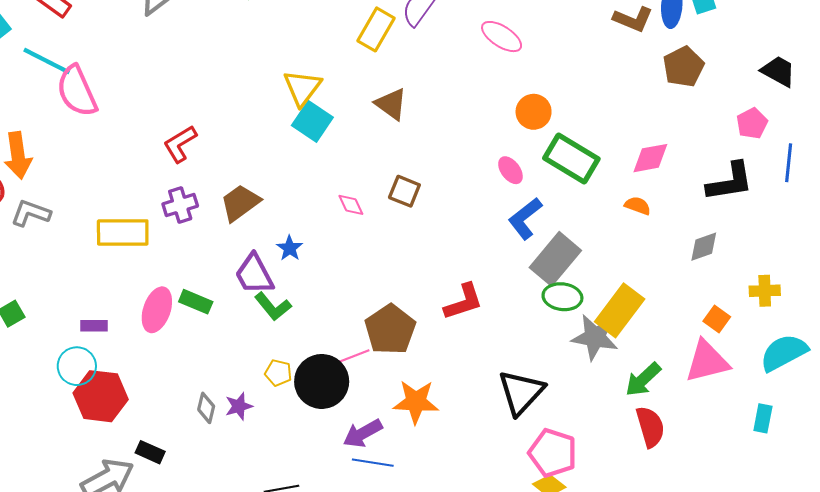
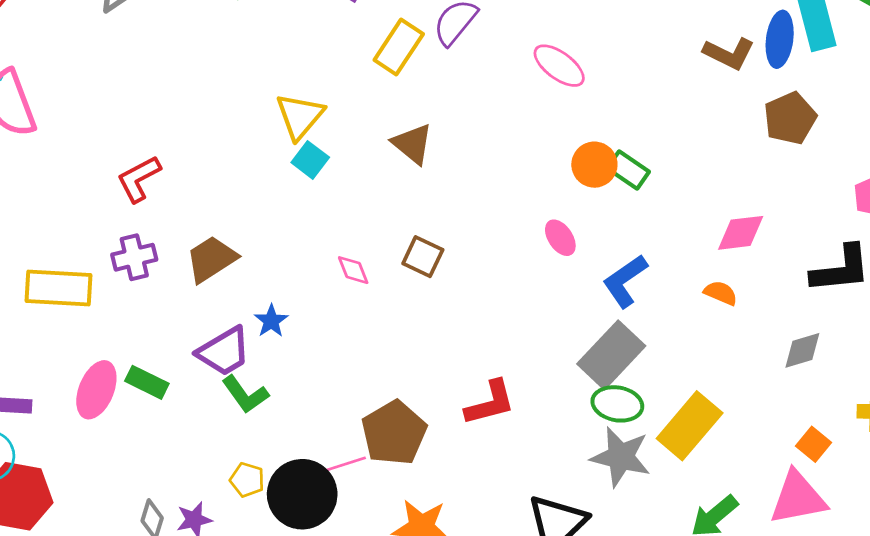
cyan square: (312, 121) -> (310, 160), size x0.7
green rectangle: (571, 158) -> (628, 170), moved, size x0.6
blue L-shape: (525, 218) -> (625, 281), moved
purple trapezoid: (254, 274) -> (224, 352), turned -96
gray star: (595, 337) -> (621, 457), moved

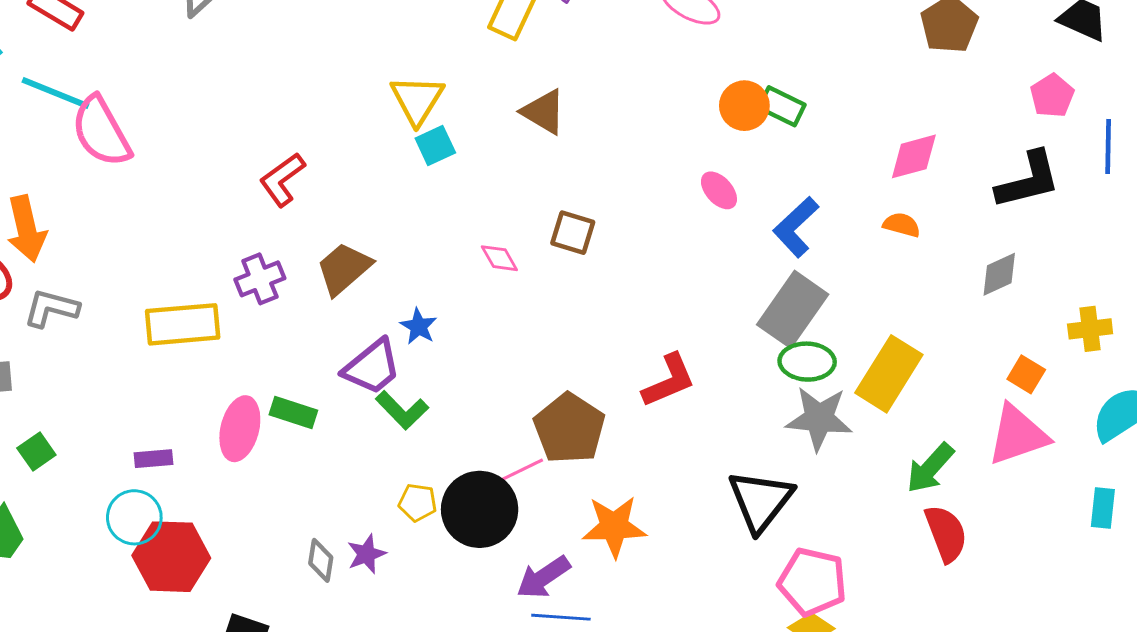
cyan square: (310, 160) -> (435, 146), turned 36
red L-shape: (139, 179) -> (282, 180), moved

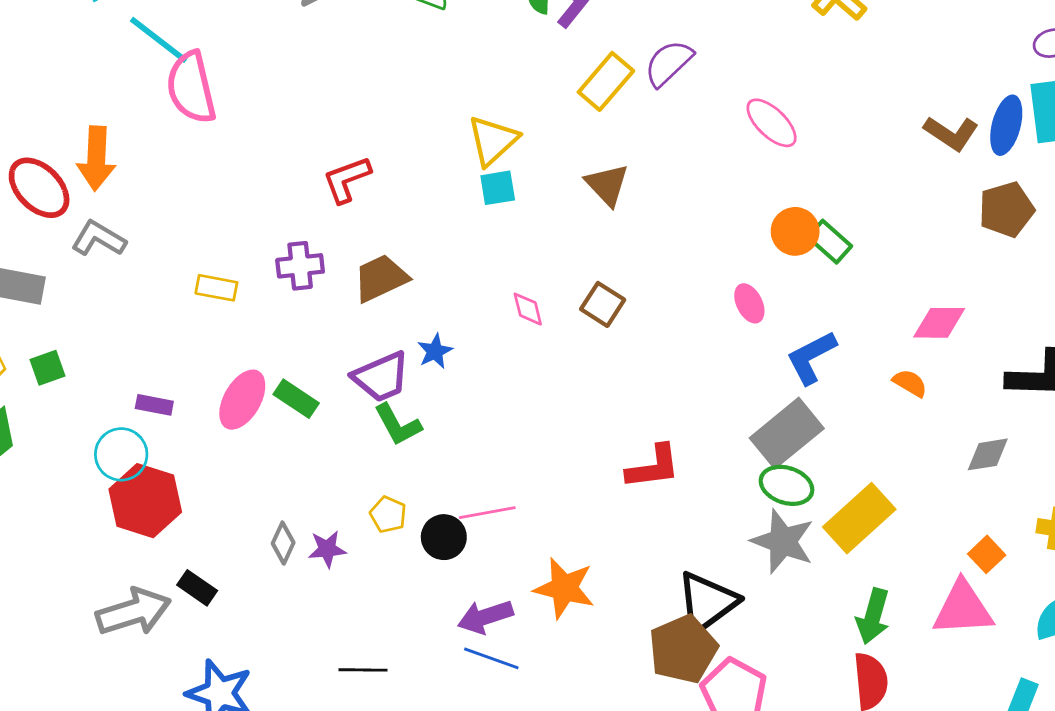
yellow rectangle: (183, 324) -> (216, 288), size x0.6
brown pentagon: (569, 428) -> (683, 649), moved
green arrow: (930, 468) -> (873, 616), turned -42
black circle: (480, 509) -> (444, 537), size x0.6

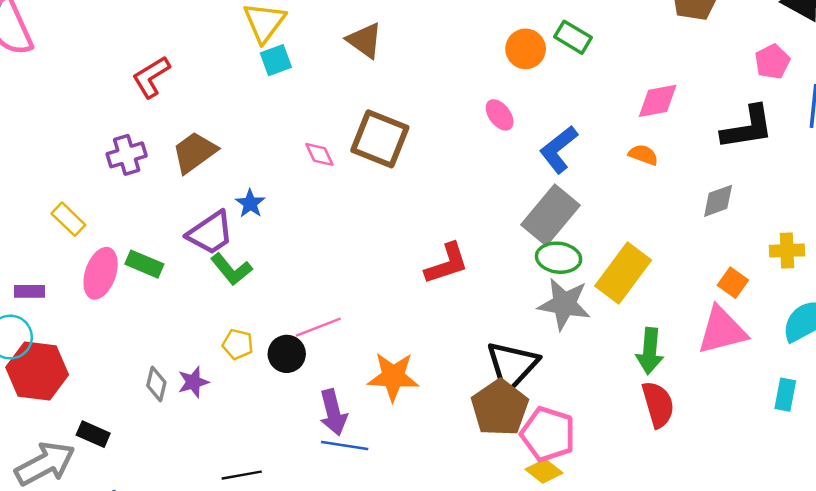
green rectangle: (830, 242) -> (573, 37), moved
yellow rectangle: (216, 288) -> (68, 219), moved, turned 44
brown square: (603, 304) -> (380, 139), size x1.6
purple arrow: (485, 617) -> (333, 412), turned -75

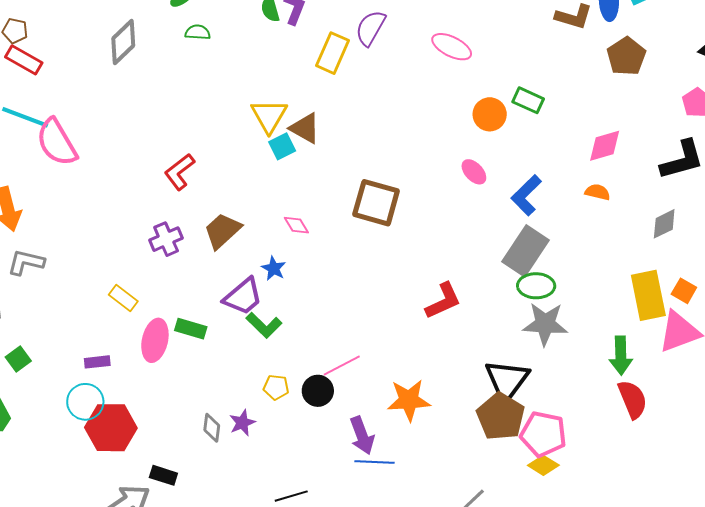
brown triangle: (365, 40) -> (305, 128), moved
pink diamond: (319, 154) -> (296, 225), moved
yellow rectangle: (623, 273) -> (648, 295), moved, turned -42

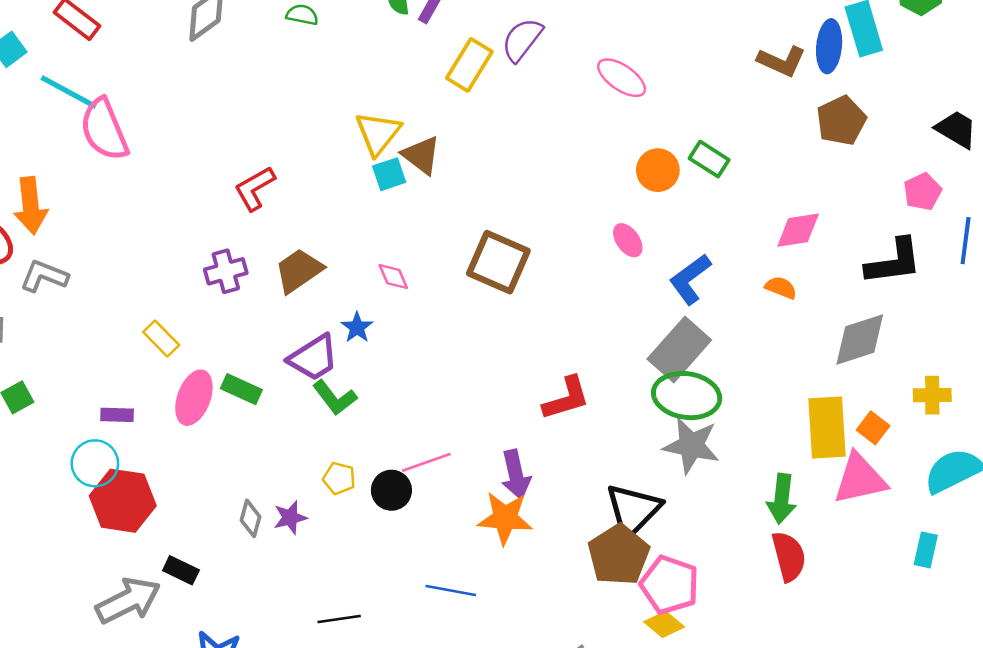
gray diamond: (664, 224) -> (860, 339), size x1.5
green ellipse: (536, 286) -> (687, 396), size x1.4
purple arrow: (362, 435) -> (516, 475), moved

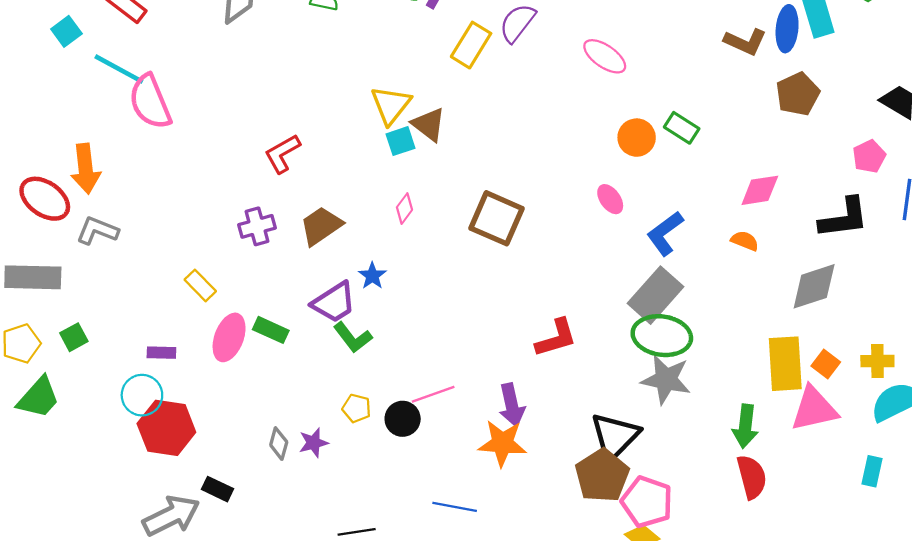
pink diamond: (393, 277) -> (404, 209), moved, turned 60
yellow cross: (932, 395) -> (877, 361), moved

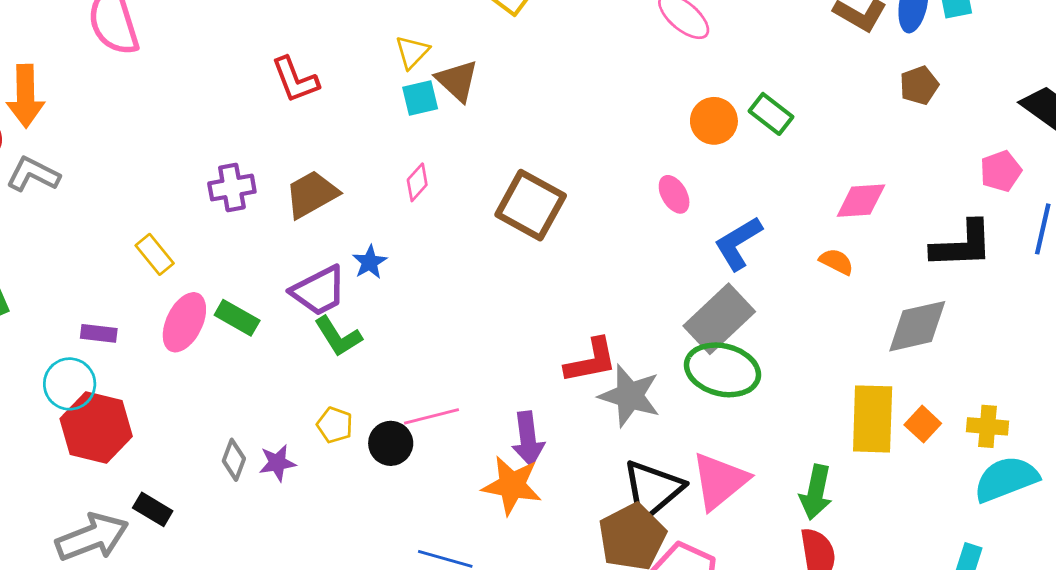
brown pentagon: (798, 94) -> (919, 85), size x0.7
yellow triangle: (391, 105) -> (412, 52), size x0.7
red L-shape: (282, 154) -> (295, 80), moved, turned -87
gray star: (666, 379) -> (630, 396), moved
pink triangle: (814, 409) -> (720, 481), moved, turned -32

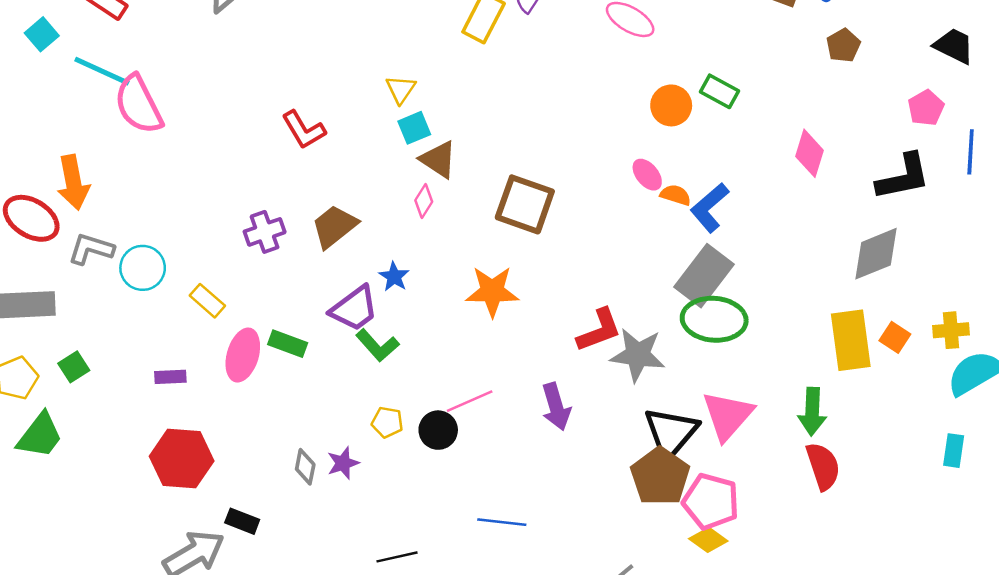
brown triangle: (457, 81) -> (438, 159), moved
pink diamond: (861, 201) -> (809, 153), turned -60
orange semicircle: (836, 262) -> (676, 195), moved
cyan circle: (70, 384) -> (143, 268), moved
orange star: (512, 485) -> (492, 291), moved

